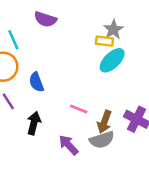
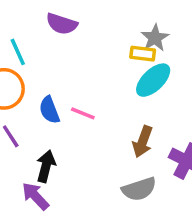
pink line: (79, 109) -> (83, 113), moved
brown arrow: (104, 122) -> (143, 142), moved
purple arrow: (68, 145) -> (35, 196), moved

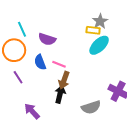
purple semicircle: (62, 24) -> (47, 39), moved
brown arrow: (143, 142) -> (64, 80), moved
black arrow: (46, 166) -> (60, 94), moved

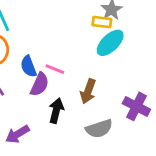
purple semicircle: (47, 39) -> (40, 84), moved, turned -84
brown arrow: (64, 80) -> (88, 91), moved
purple arrow: (32, 111) -> (17, 134), turned -78

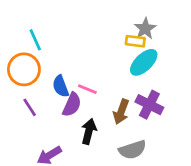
purple cross: (136, 106) -> (149, 105), moved

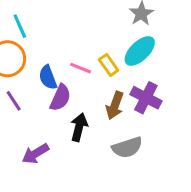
yellow rectangle: (135, 41) -> (109, 65), moved, turned 48
pink line: (87, 89) -> (81, 68), moved

